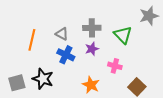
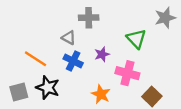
gray cross: (92, 28) -> (89, 18), moved
orange line: (32, 40) -> (35, 59), moved, turned -70
pink cross: (115, 66) -> (127, 73), size x1.5

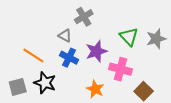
gray cross: (89, 18) -> (84, 17), turned -30
gray star: (165, 18) -> (156, 39), moved
purple star: (102, 54) -> (96, 51), size x1.5

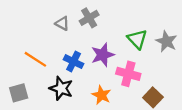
gray triangle: (65, 36) -> (62, 23), moved
gray star: (156, 39) -> (166, 41), turned -30
black star: (45, 83) -> (61, 88), moved

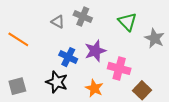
gray cross: (89, 18) -> (83, 17), turned -36
green triangle: (137, 39) -> (127, 22), moved
orange line: (35, 59) -> (18, 39), moved

